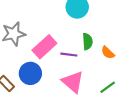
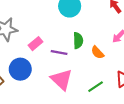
pink rectangle: (44, 47) -> (35, 44), size x0.6

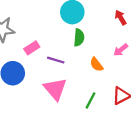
green semicircle: (78, 41) -> (79, 38), moved
green line: (96, 87) -> (90, 100), turned -35

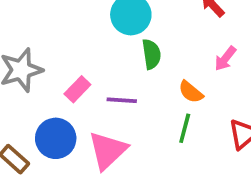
pink triangle: (55, 89) -> (108, 150), moved, turned 40
green line: (90, 100) -> (185, 128), moved

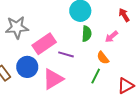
pink arrow: (225, 59) -> (111, 37), moved
pink rectangle: (77, 89) -> (44, 44), size x1.6

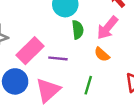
pink arrow: (111, 37) -> (107, 28), size x1.5
green line: (96, 76) -> (88, 85), moved

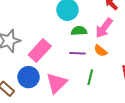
green semicircle: (78, 30) -> (79, 31), turned -84
purple line: (58, 58) -> (77, 53), moved

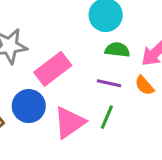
green line: (90, 77) -> (107, 117), moved

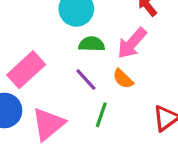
purple line: (109, 83) -> (86, 80), turned 40
green line: (107, 117) -> (101, 115), moved

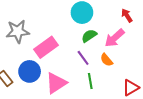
green semicircle: (92, 44) -> (89, 36), turned -42
green line: (101, 115) -> (90, 81), turned -35

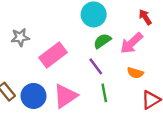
gray star: (18, 31) -> (20, 37), size x0.7
orange semicircle: (106, 60) -> (135, 73), moved, turned -32
blue circle: (30, 71) -> (33, 96), moved

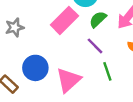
pink rectangle: (53, 55) -> (64, 20), moved
blue circle: (33, 96) -> (35, 68), moved

